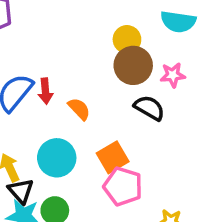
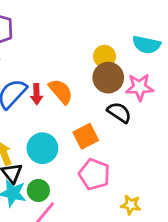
pink star: (173, 75) -> (140, 87), size x1.4
orange semicircle: (79, 109) -> (61, 91), moved, size x1.4
orange square: (113, 157) -> (86, 136), moved

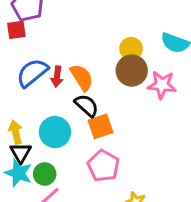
black semicircle: (119, 112) -> (87, 105), moved

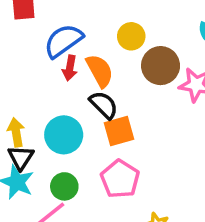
yellow circle: (131, 49) -> (131, 36), moved
blue semicircle: (32, 73) -> (63, 41), moved
green circle: (45, 174) -> (64, 186), moved

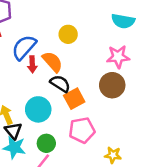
brown circle: (161, 66) -> (112, 85), moved
pink pentagon: (120, 179) -> (82, 130), turned -30

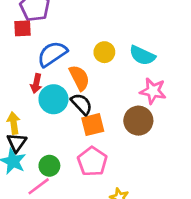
cyan semicircle: (123, 21) -> (142, 55), moved
red arrow: (32, 64) -> (36, 83), moved
cyan circle: (38, 109) -> (53, 99), moved
pink pentagon: (82, 130) -> (92, 161), turned 30

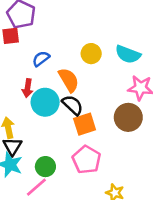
blue semicircle: (52, 54) -> (41, 59), size x0.6

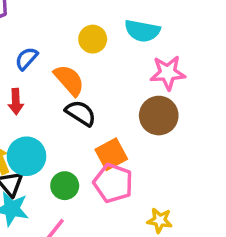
cyan circle: (45, 102) -> (26, 156), moved
orange square: (85, 124) -> (111, 154), moved
green circle: (45, 167) -> (65, 186), moved

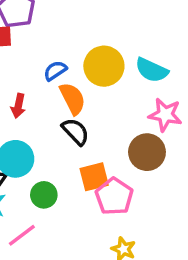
yellow circle: (93, 39) -> (104, 66), size x1.5
blue semicircle: (26, 59) -> (55, 71), moved
pink pentagon: (113, 183) -> (114, 196), moved

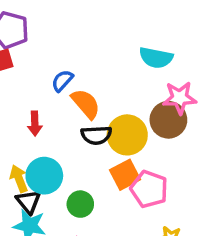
yellow circle: (104, 66) -> (127, 135), moved
black semicircle: (75, 132) -> (96, 135), turned 144
brown circle: (147, 152) -> (168, 120), moved

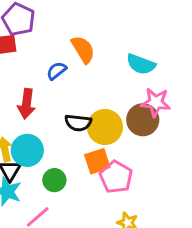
orange semicircle: (86, 104) -> (83, 49), moved
red arrow: (35, 123) -> (26, 104), size x1.4

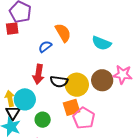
pink star: (156, 102) -> (123, 75), moved
red arrow: (26, 104) -> (38, 74), moved

